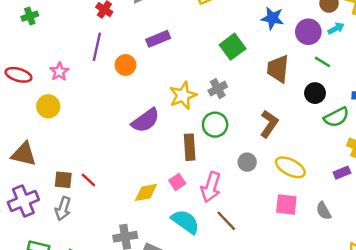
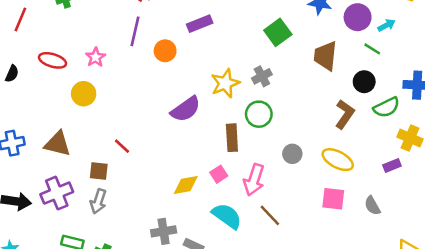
cyan arrow: (336, 28) -> (387, 25), moved
brown L-shape: (269, 124) -> (345, 114), moved
red line: (88, 180) -> (122, 146), moved

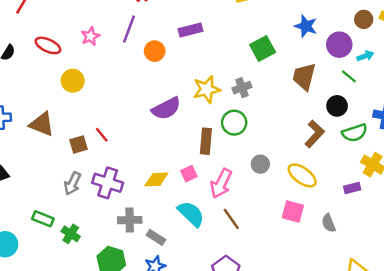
pink star: (96, 57) -> (90, 36), moved
brown square: (99, 171) -> (79, 144), moved, turned -30
purple cross: (57, 193) -> (108, 183), moved, turned 32

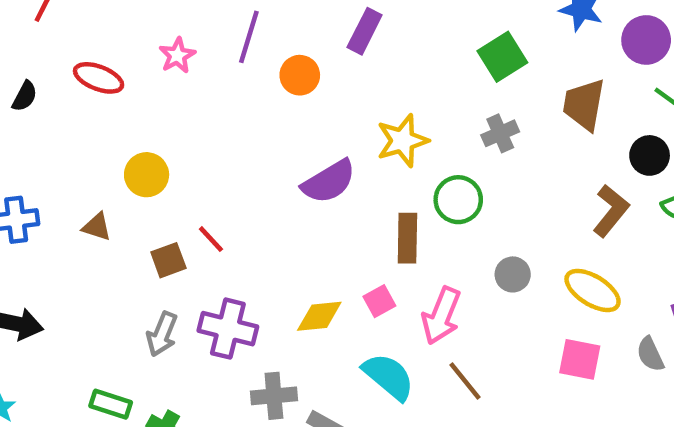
purple rectangle: (190, 30) -> (365, 31), turned -45
yellow circle: (73, 81) -> (147, 175), moved
gray cross: (242, 88) -> (500, 133), moved
brown triangle: (42, 124) -> (97, 227), size x0.6
gray semicircle: (329, 223) -> (650, 354), moved

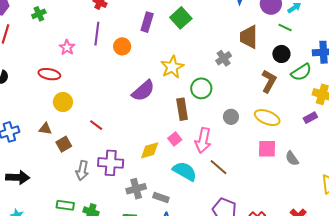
green square: (502, 57) -> (181, 18), moved
red ellipse: (99, 78) -> (49, 74), moved
gray cross: (500, 133) -> (224, 58), moved
brown square: (168, 260) -> (64, 144), moved
gray semicircle: (650, 354) -> (292, 158), moved

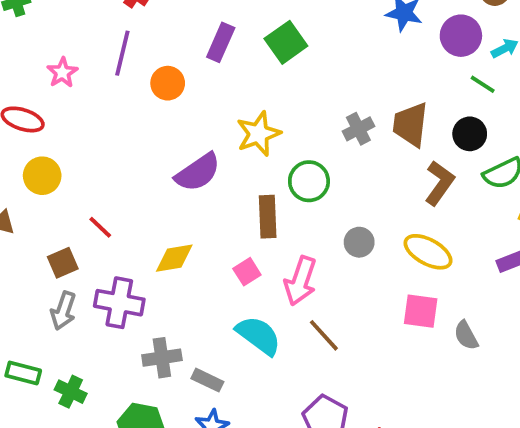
brown trapezoid: (249, 37) -> (410, 125), moved
brown square: (64, 144) -> (63, 263), moved
yellow diamond: (150, 150) -> (174, 258), moved

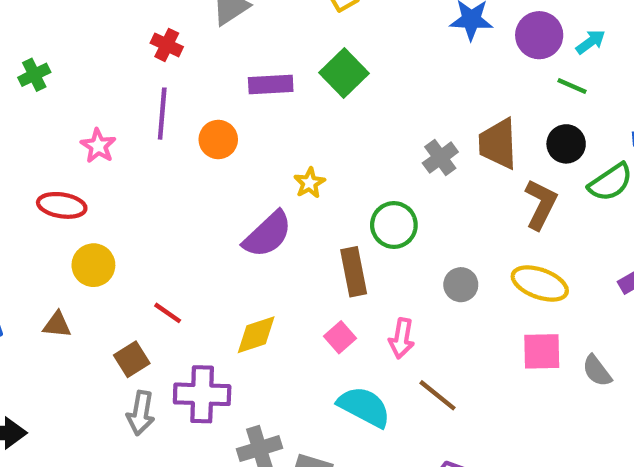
purple rectangle: (221, 42) -> (271, 85), turned 72
yellow star: (258, 134) -> (309, 183), moved, size x0.6
pink arrow: (300, 281) -> (402, 338), size x0.7

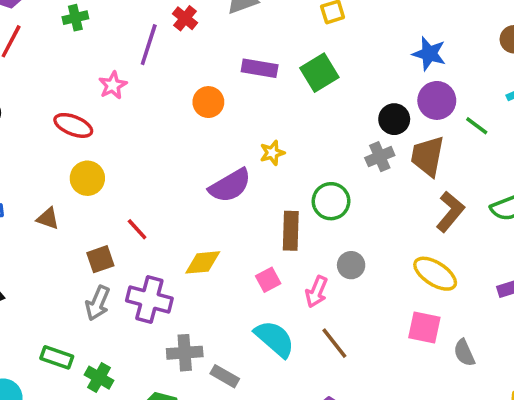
purple circle: (539, 35) -> (437, 100), moved
green line: (572, 86) -> (477, 126), moved
purple line: (162, 114) -> (149, 45), moved
black circle: (566, 144) -> (394, 119), moved
gray circle: (461, 285) -> (351, 265), moved

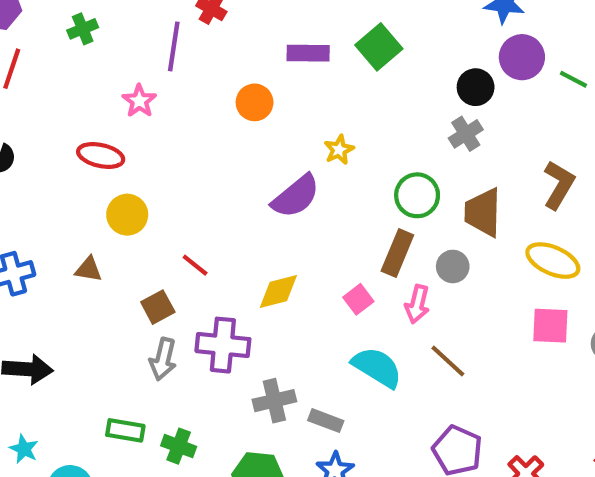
brown trapezoid: (428, 156) -> (483, 212), moved
brown rectangle: (291, 231) -> (397, 253), moved, turned 30

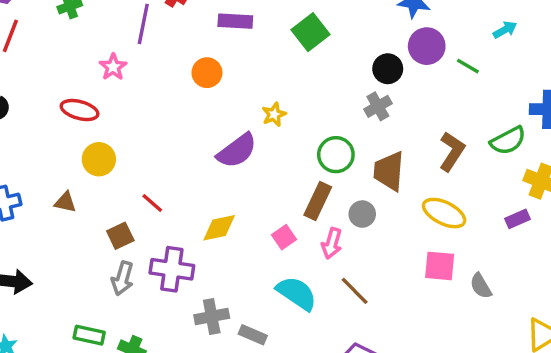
purple rectangle: (308, 53) -> (235, 21), moved

